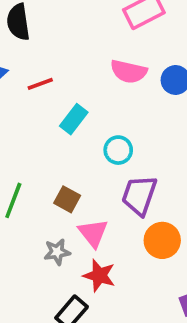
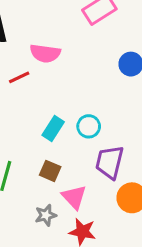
pink semicircle: (129, 71) -> (45, 53), moved
cyan rectangle: (74, 119) -> (53, 128), moved

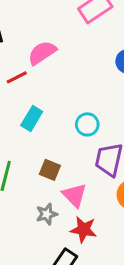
pink semicircle: (45, 53) -> (42, 53), turned 140
cyan rectangle: (53, 128) -> (32, 118), moved

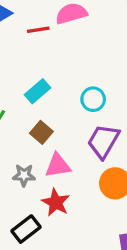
cyan rectangle: (32, 118) -> (38, 91), moved
pink triangle: (75, 195) -> (58, 165), turned 48

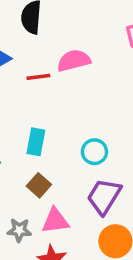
cyan rectangle: (38, 91) -> (36, 142), turned -40

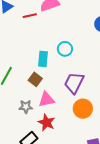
cyan rectangle: (36, 142) -> (43, 59), moved
cyan circle: (94, 152) -> (65, 49), moved

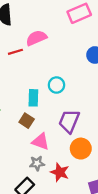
pink triangle: (46, 99) -> (41, 142), turned 36
gray star: (26, 107) -> (37, 163), moved
red star: (46, 123) -> (60, 172), moved

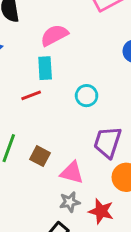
red line: (15, 52) -> (31, 95), moved
cyan rectangle: (33, 98) -> (45, 68), moved
brown square: (27, 121) -> (40, 156), moved

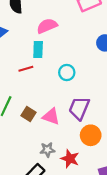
pink triangle: (72, 173) -> (51, 116), moved

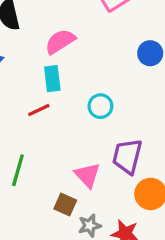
brown square: (29, 114) -> (65, 204), moved
pink triangle: (51, 116) -> (87, 175), turned 36

